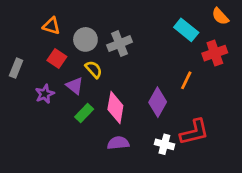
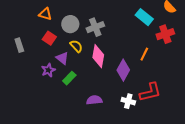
gray rectangle: (16, 68) -> (19, 45), turned -40
purple star: (45, 94) -> (48, 70), moved
pink diamond: (115, 108) -> (98, 56), moved

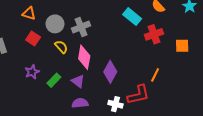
orange line: (144, 54) -> (155, 75), moved
purple triangle: (62, 58) -> (78, 81), moved

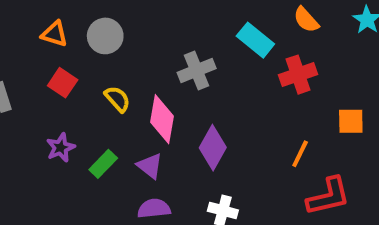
gray circle: (55, 24) -> (105, 36), moved
gray cross: (81, 27) -> (197, 70), moved
orange square: (182, 46) -> (351, 121), moved
red L-shape: (138, 95) -> (328, 196), moved

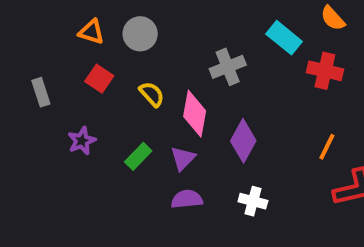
red cross: (298, 75) -> (325, 71), turned 32
purple star: (61, 148) -> (82, 141), moved
purple triangle: (150, 166) -> (183, 158), turned 36

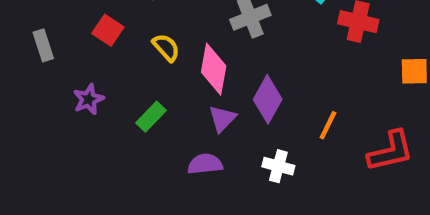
orange line: (327, 147) -> (328, 125), moved
purple triangle: (183, 158) -> (222, 119), moved

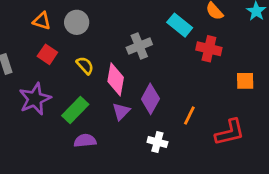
purple star: (89, 99) -> (35, 99), size x1.6
green rectangle: (151, 117) -> (75, 110), size x1.4
purple semicircle: (205, 164) -> (85, 141), moved

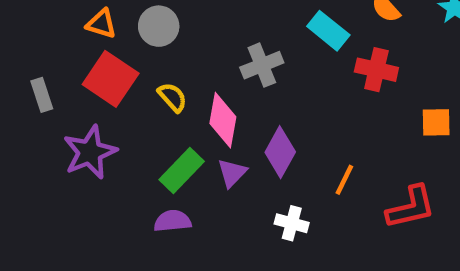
red square: (47, 54) -> (111, 79), size x1.6
green rectangle: (75, 110) -> (182, 171), moved

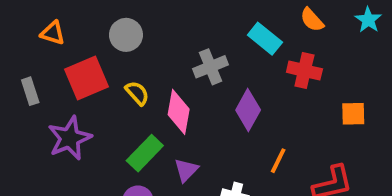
orange triangle: (101, 24) -> (53, 33), moved
red square: (111, 79) -> (87, 78), turned 33
purple diamond: (280, 152) -> (248, 110), moved
purple triangle: (232, 173) -> (186, 170), moved

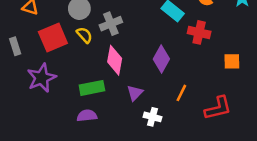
gray cross: (210, 67) -> (111, 24), moved
yellow semicircle: (137, 93) -> (84, 35), moved
green rectangle: (145, 153) -> (92, 88), turned 35
purple triangle: (186, 170) -> (135, 93), moved

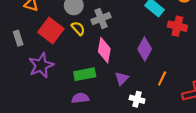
red square: (53, 37) -> (51, 31), turned -30

